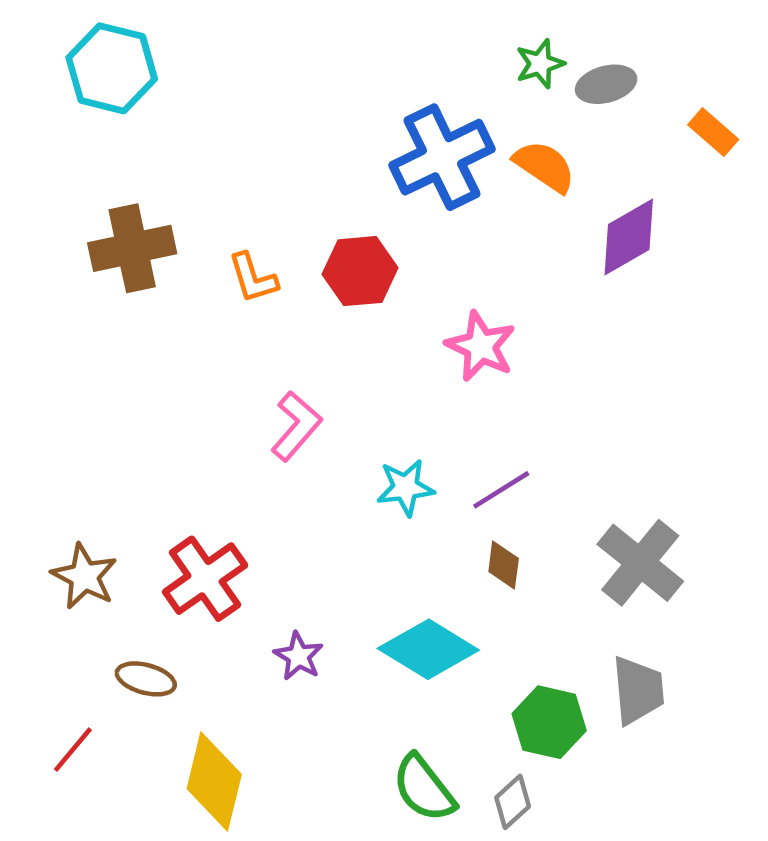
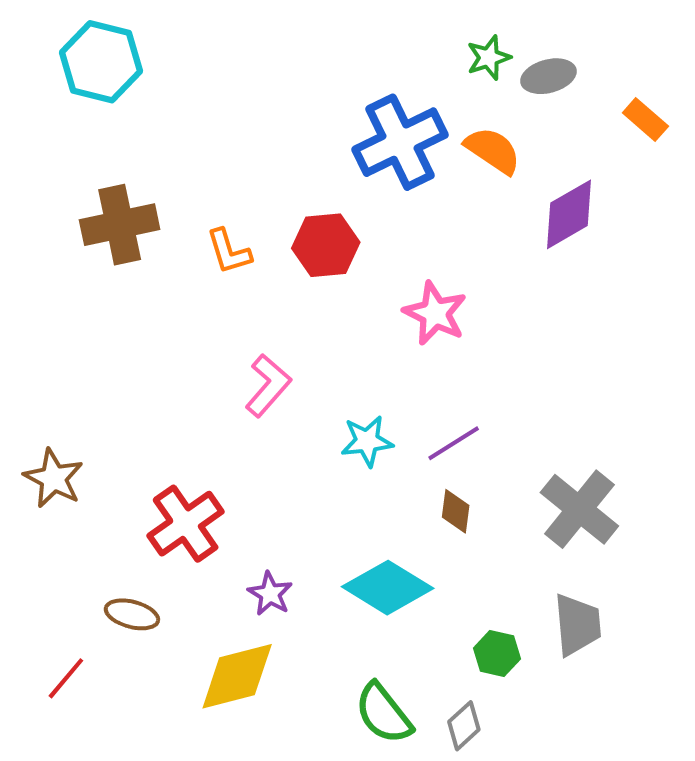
brown star: (84, 576) -> (54, 478), moved
green hexagon: (549, 722) -> (497, 654), size x0.7
yellow diamond: (214, 781) -> (237, 676), moved, turned 62

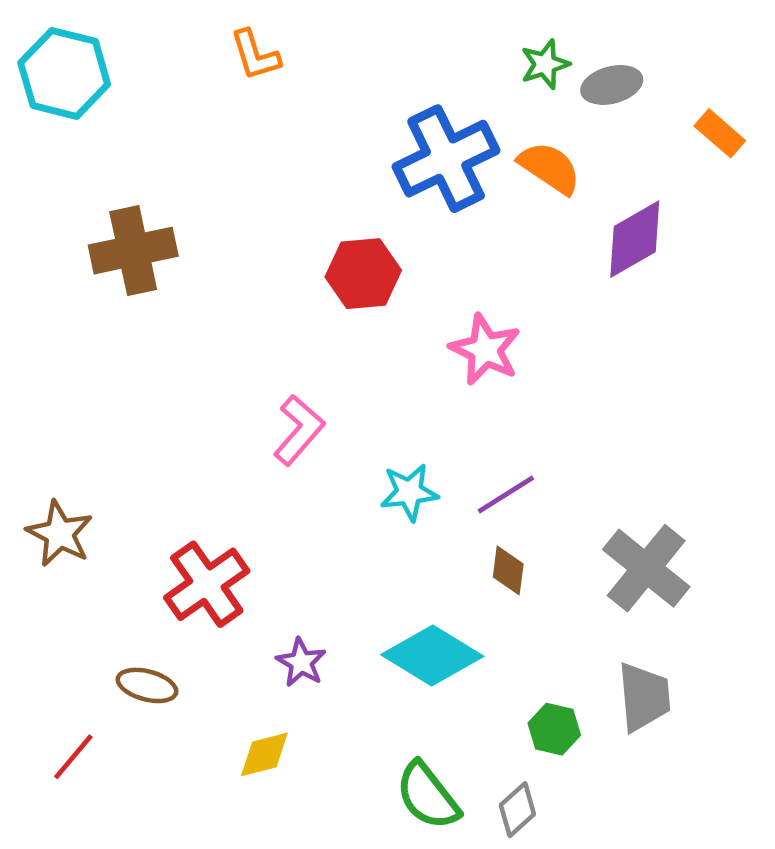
cyan hexagon: (101, 62) -> (64, 73), moved
orange L-shape: (229, 251) -> (255, 55), moved
yellow diamond: (237, 676) -> (264, 754), size x0.6

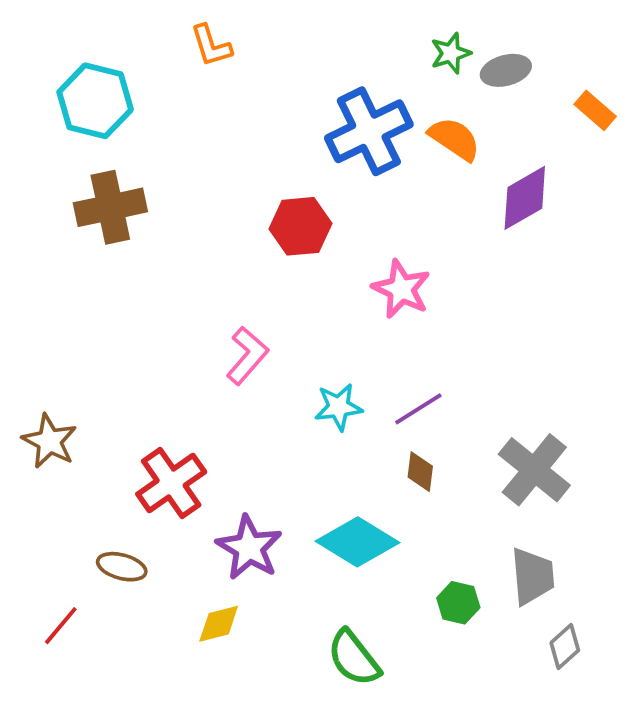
cyan hexagon: (64, 73) -> (95, 101), moved
purple star: (301, 662) -> (249, 548), size x1.6
gray diamond: (517, 810) -> (565, 647), moved

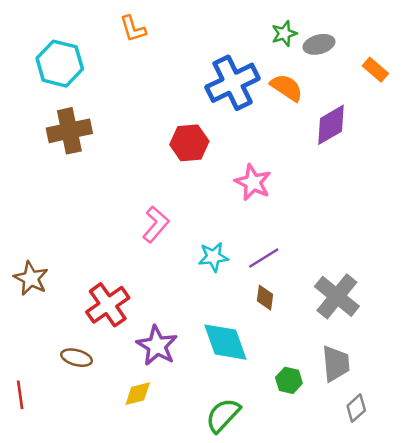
cyan diamond: (358, 542) -> (225, 342), turned 39
red line: (61, 626) -> (20, 395), moved, turned -48
green semicircle: (354, 658) -> (223, 415), turned 81

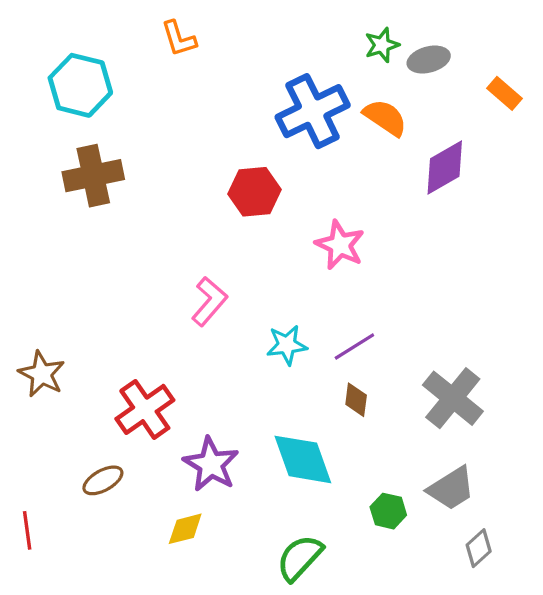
brown ellipse: (77, 358) -> (103, 480), turned -44
gray trapezoid: (336, 364) -> (451, 488), turned 63

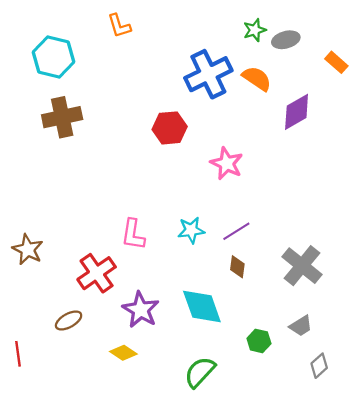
pink L-shape: (209, 301) -> (133, 234), moved, turned 148
gray trapezoid: (451, 488) -> (301, 326), size x0.7
yellow diamond: (185, 529) -> (123, 353), turned 48

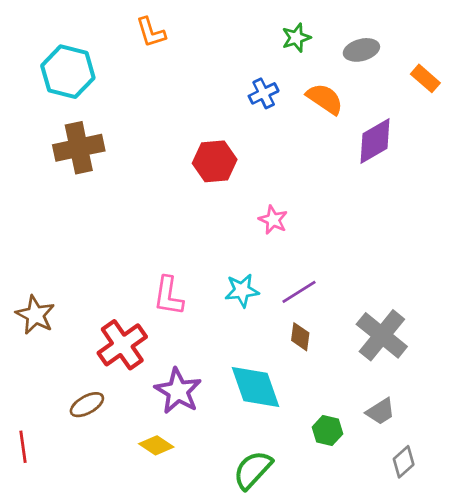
green star: (255, 30) -> (296, 38), moved
blue cross: (208, 74) -> (264, 93), size x0.5
pink star: (227, 163) -> (273, 220), moved, size x0.7

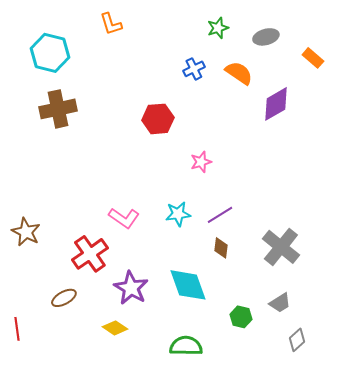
pink star: (273, 220) -> (201, 162), turned 30
pink L-shape: (168, 296) -> (124, 218), turned -64
green semicircle: (253, 470) -> (186, 346), turned 48

